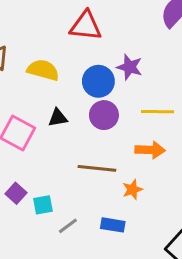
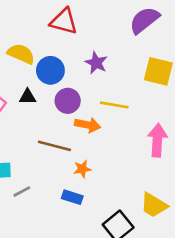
blue circle: (98, 81) -> (50, 70), moved
orange arrow: (150, 150) -> (88, 125), moved
blue rectangle: (113, 225) -> (72, 197), moved

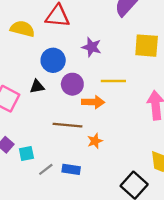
yellow semicircle: (21, 54) -> (22, 29), moved
blue rectangle: (72, 197) -> (71, 169), moved

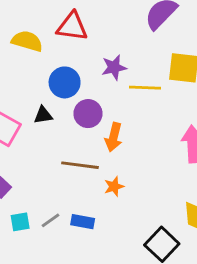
purple star: (92, 47) -> (114, 67), turned -30
yellow line: (113, 81) -> (145, 88), moved
orange arrow: (93, 102) -> (114, 137), turned 100
cyan square: (26, 154) -> (20, 222), moved

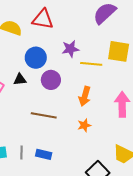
orange arrow: (114, 137) -> (85, 96), moved
orange star: (114, 187) -> (84, 125), moved
gray line: (51, 220) -> (22, 152), turned -56

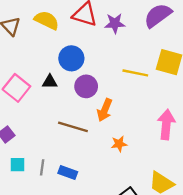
purple star: (70, 49) -> (115, 23), moved
orange arrow: (85, 96) -> (105, 110), moved

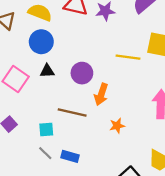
blue circle: (71, 58) -> (41, 42), moved
cyan square: (18, 165) -> (46, 129), moved
gray line: (42, 167) -> (45, 153), turned -49

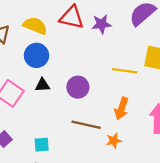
orange arrow: (101, 94) -> (121, 109), moved
brown line: (72, 112) -> (86, 125), moved

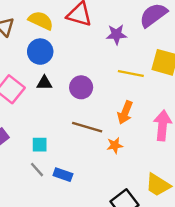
purple star: (101, 24) -> (116, 34), moved

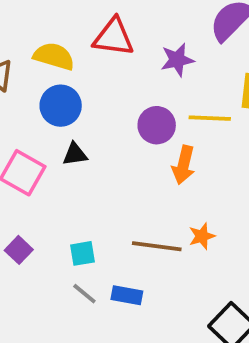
purple circle: (81, 87) -> (157, 125), moved
orange arrow: (125, 113) -> (184, 165), moved
brown line: (87, 127) -> (157, 246), moved

